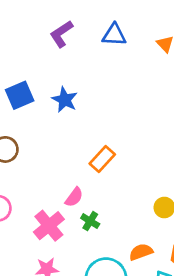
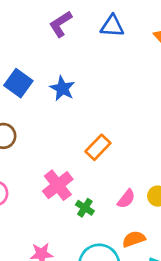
blue square: (20, 95) -> (18, 83), turned -32
pink semicircle: (74, 197) -> (126, 199), moved
pink cross: (49, 226) -> (58, 185), moved

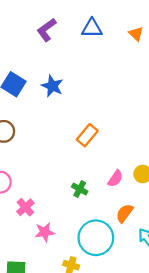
pink cross: (58, 185) -> (25, 207), moved, size x0.7
orange semicircle: (134, 239) -> (125, 213), turned -30

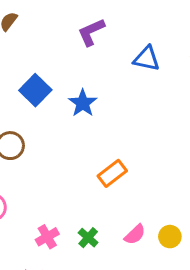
blue triangle: (92, 28) -> (147, 59), moved
pink cross: (25, 207) -> (47, 237), moved

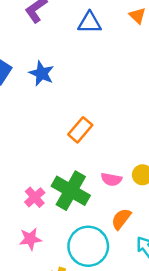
pink semicircle: (135, 235) -> (111, 179), turned 66
green cross: (88, 238) -> (71, 191), size x2.0

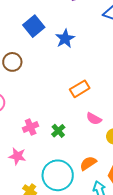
pink semicircle: (111, 179) -> (94, 119), moved
green cross: (71, 191) -> (58, 131), size x0.5

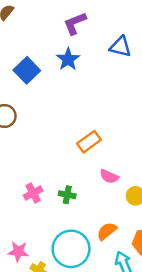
blue star: (65, 39) -> (68, 59), moved
green cross: (58, 131) -> (67, 195), turned -32
pink star: (17, 156) -> (18, 252), moved

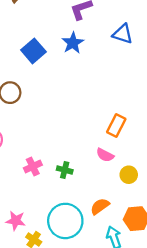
orange rectangle: (89, 142) -> (116, 125), moved, turned -30

